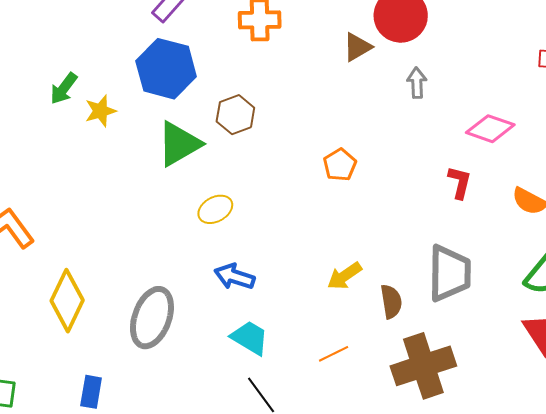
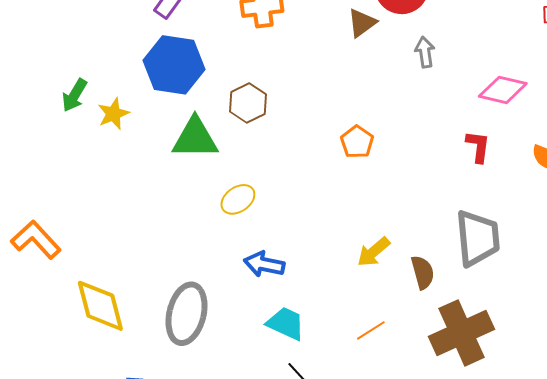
green triangle: (179, 144) -> (195, 138), turned 36
yellow diamond: (67, 301) -> (100, 306), turned -34

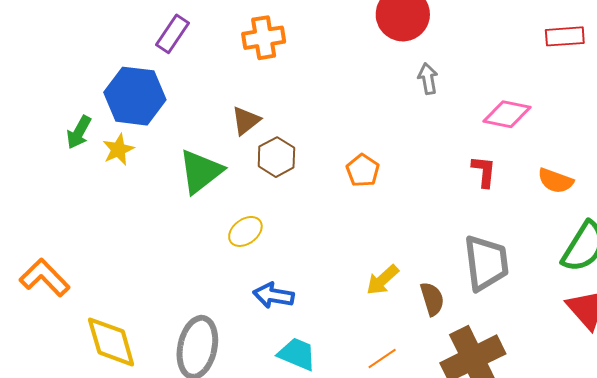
brown triangle: (362, 23) -> (246, 121), moved
blue hexagon: (174, 65) -> (135, 96), moved
brown hexagon: (248, 103) -> (276, 157), moved
green triangle: (195, 138) -> (201, 172), turned -36

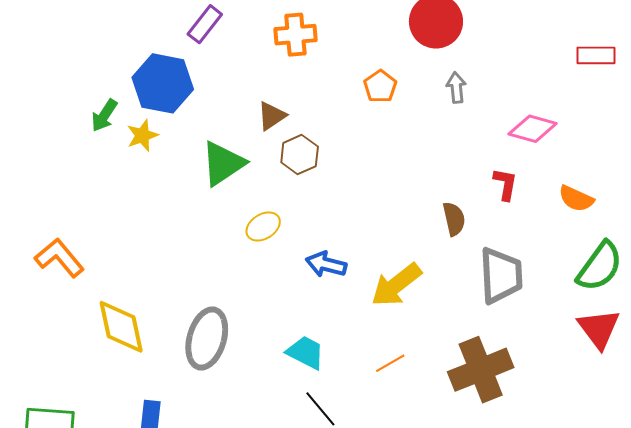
orange pentagon: (363, 170) -> (380, 86), moved
yellow arrow: (382, 280) -> (396, 285), size x1.5
blue arrow: (274, 295) -> (326, 264), moved
brown semicircle: (432, 299) -> (454, 219), moved

